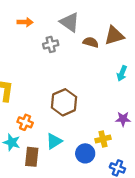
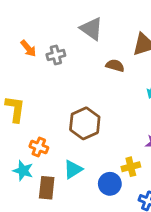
orange arrow: (25, 22) -> (28, 48), moved, turned 48
brown semicircle: (91, 42) -> (115, 66), moved
gray cross: (51, 44) -> (56, 55), moved

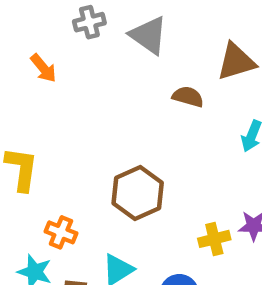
gray cross: (56, 55) -> (89, 22), moved
yellow cross: (131, 167) -> (214, 239), moved

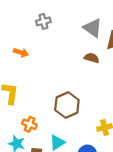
gray triangle: (149, 35) -> (93, 28), moved
orange arrow: (43, 68) -> (21, 53), moved, turned -32

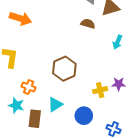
orange arrow: (21, 53) -> (20, 19), size x1.5

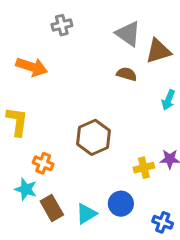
cyan triangle: (55, 104) -> (86, 214), moved
brown rectangle: (35, 119) -> (52, 208), turned -36

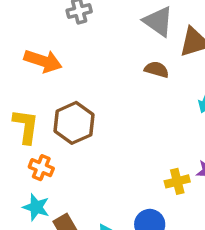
brown hexagon: (94, 137) -> (74, 123), moved
orange cross: (43, 163) -> (41, 168), moved

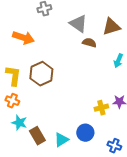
gray triangle: (158, 21) -> (78, 24), moved
orange cross: (41, 168) -> (12, 101), moved

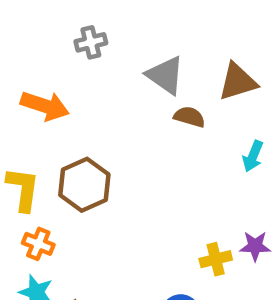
orange cross: (12, 101) -> (38, 244), moved

